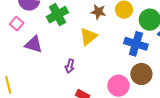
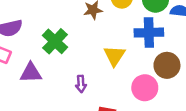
green cross: (57, 15) -> (55, 41), moved
yellow triangle: (88, 37) -> (114, 56), moved

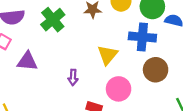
green cross: (55, 41) -> (53, 20), moved
pink circle: (145, 88) -> (119, 89), moved

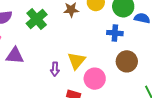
blue cross: (142, 37) -> (115, 33), size x0.7
yellow triangle: (108, 55) -> (76, 61), moved

